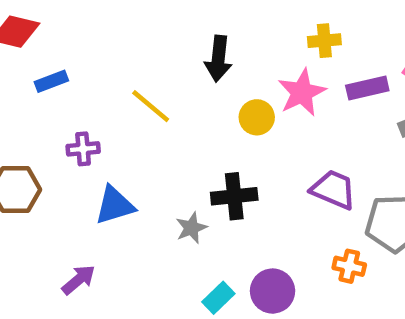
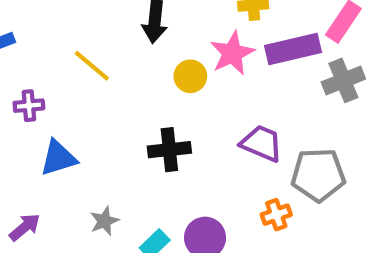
purple rectangle: (367, 88) -> (293, 49), size x1.4
gray star: (191, 228) -> (104, 221), moved
orange cross: (349, 266) -> (276, 215), turned -32

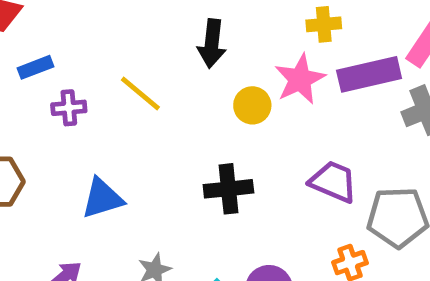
purple cross: (29, 106) -> (69, 108), moved

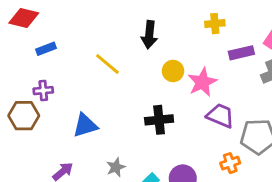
purple rectangle: (369, 74) -> (241, 53), size x0.7
pink star: (300, 79) -> (202, 82), moved
purple cross: (69, 108) -> (43, 91), moved

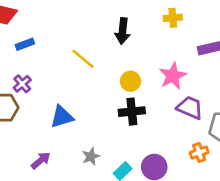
yellow cross: (215, 24) -> (173, 18), moved
yellow circle: (173, 71) -> (130, 81), moved
purple cross: (43, 91) -> (22, 84), turned -36

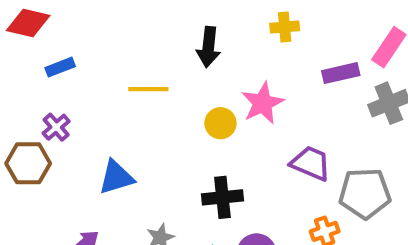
yellow line: (83, 59) -> (148, 89), turned -40
pink star: (173, 76) -> (263, 103), moved
black cross: (132, 112) -> (222, 197), moved

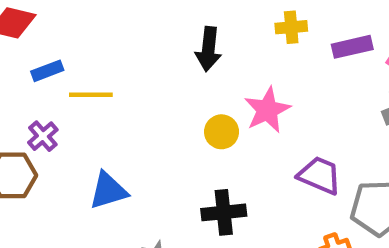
purple rectangle: (341, 73) -> (352, 47), moved
yellow line: (148, 89) -> (91, 95), moved

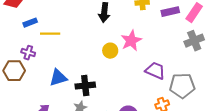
purple cross: (43, 136) -> (28, 53), turned -32
black cross: (224, 212) -> (85, 86), moved

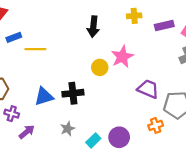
purple cross: (28, 53) -> (12, 114), moved
black cross: (85, 86) -> (73, 93), moved

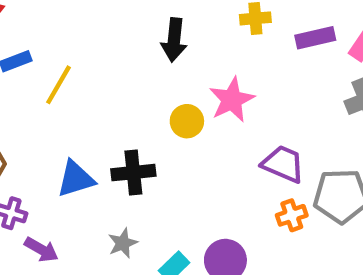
yellow line: (35, 49) -> (58, 85), turned -60
orange cross: (156, 125) -> (292, 215), moved
purple arrow: (27, 132) -> (41, 250), turned 70

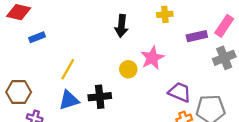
purple rectangle: (315, 38) -> (197, 36), moved
yellow line: (58, 85) -> (68, 69), moved

